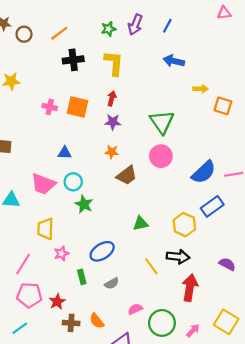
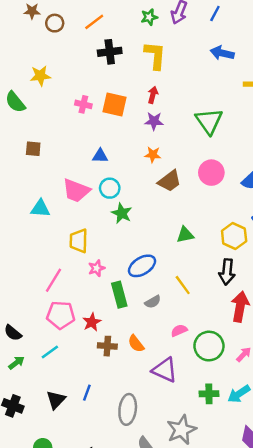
pink circle: (161, 156) -> (211, 173), moved
black arrow: (178, 257) -> (227, 272), turned 90
yellow line: (151, 266) -> (183, 285), moved
green rectangle: (82, 277) -> (119, 295), size x1.5

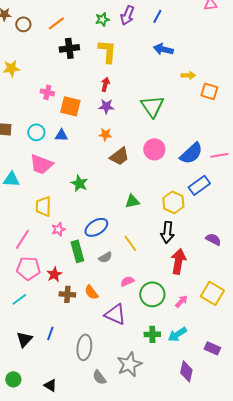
orange square: (114, 104) -> (70, 106), moved
cyan circle: (110, 188) -> (36, 132), moved

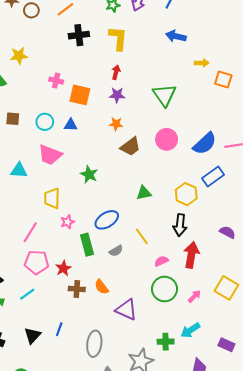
pink semicircle: (127, 281) -> (161, 261), moved
green cross: (152, 334) -> (166, 342), moved

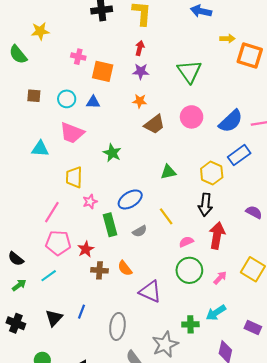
orange square: (223, 79) -> (250, 56), size x1.4

